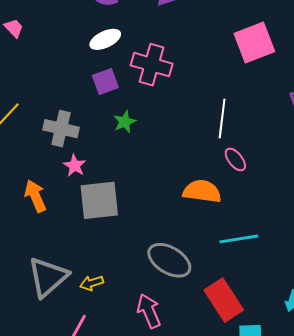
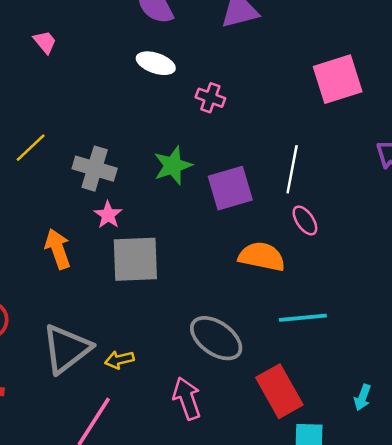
white ellipse: (105, 39) -> (156, 63), turned 40
pink cross: (152, 65) -> (210, 98), size x0.6
purple square: (105, 81) -> (230, 188), moved, size x1.4
green star: (125, 122) -> (173, 166), size x1.4

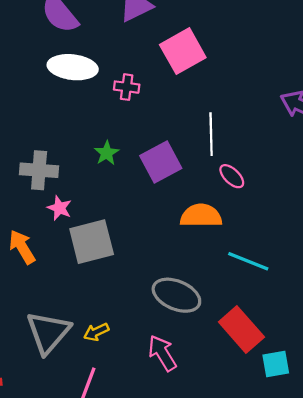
white ellipse: (156, 63) -> (73, 67), size x1.4
pink square: (338, 79) -> (183, 51), moved
green star: (173, 166) -> (107, 153), size x0.7
cyan line: (303, 318) -> (248, 261), turned 39

